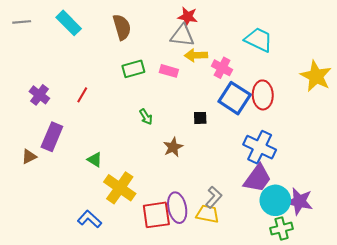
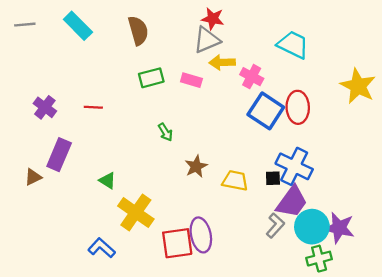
gray triangle: (182, 35) -> (207, 40), turned -30
red line: (82, 95) -> (93, 107), turned 63
black square: (200, 118) -> (273, 178), moved
gray L-shape: (214, 197) -> (275, 225), moved
yellow trapezoid: (207, 214) -> (235, 181), moved

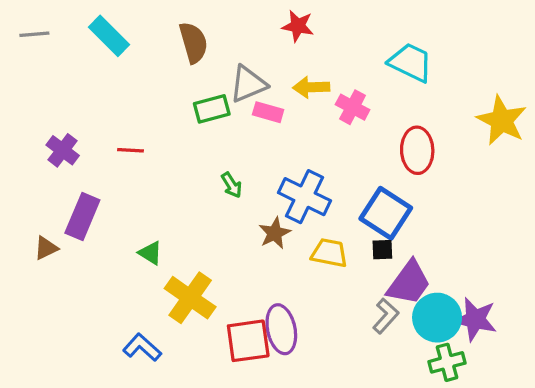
gray triangle: (207, 40) -> (248, 84), moved
blue square: (266, 111) -> (386, 213), moved
blue cross: (294, 166) -> (305, 197), moved

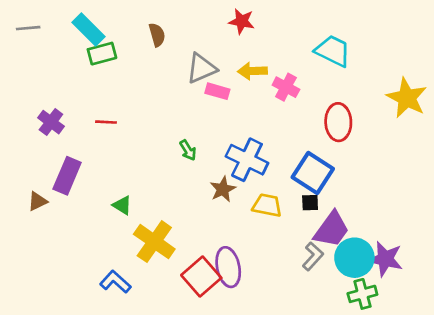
brown semicircle: (193, 43) -> (157, 35), size x0.7
green rectangle: (212, 109) -> (102, 54), moved
red square: (248, 341) -> (201, 276), turned -33

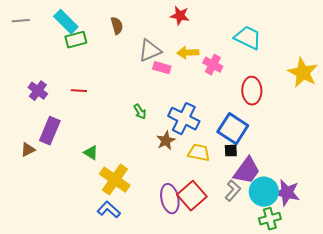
red square: (201, 276) -> (192, 196), moved
blue L-shape: (115, 282) -> (109, 210), moved

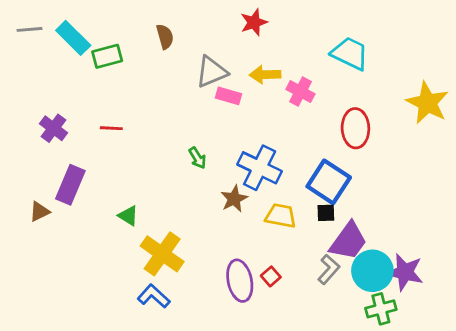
red star: (180, 16) -> (254, 22), turned -30
cyan rectangle: (66, 22) -> (73, 38), moved
red square: (192, 196) -> (271, 276), size x0.5

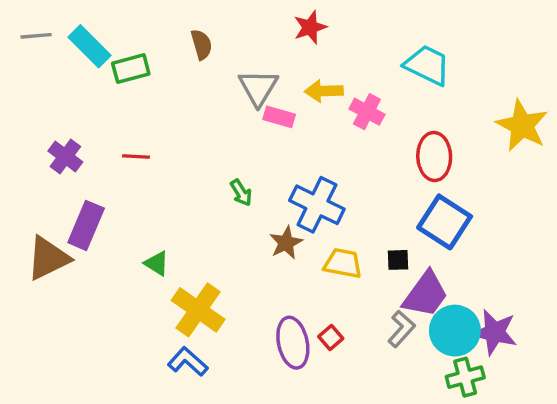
gray triangle: (212, 72) -> (258, 88), turned -36
blue square: (329, 182) -> (445, 222), moved
brown triangle: (39, 212) -> (48, 258), size x1.8

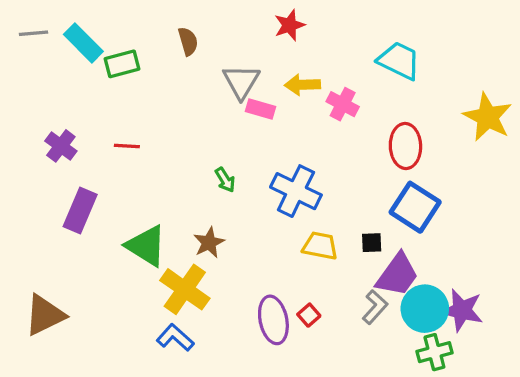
brown star: (286, 243) -> (209, 243), moved
brown triangle: (48, 258) -> (45, 315), moved
green triangle: (157, 263) -> (146, 246), size x1.8

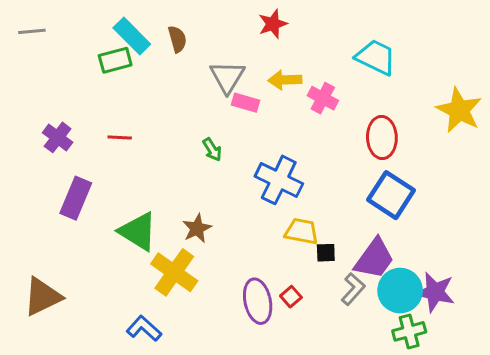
cyan rectangle: (83, 43) -> (132, 36), moved
green arrow: (225, 180) -> (212, 150), moved
black square: (372, 243) -> (326, 253), moved
blue L-shape: (175, 338) -> (144, 328), moved

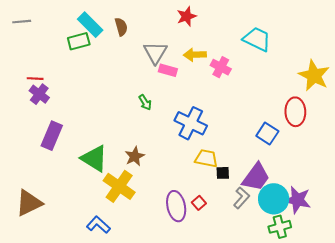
red line: (120, 137) -> (35, 79), moved
red ellipse: (382, 137) -> (295, 112), moved
blue square: (391, 195) -> (267, 134), size x0.7

